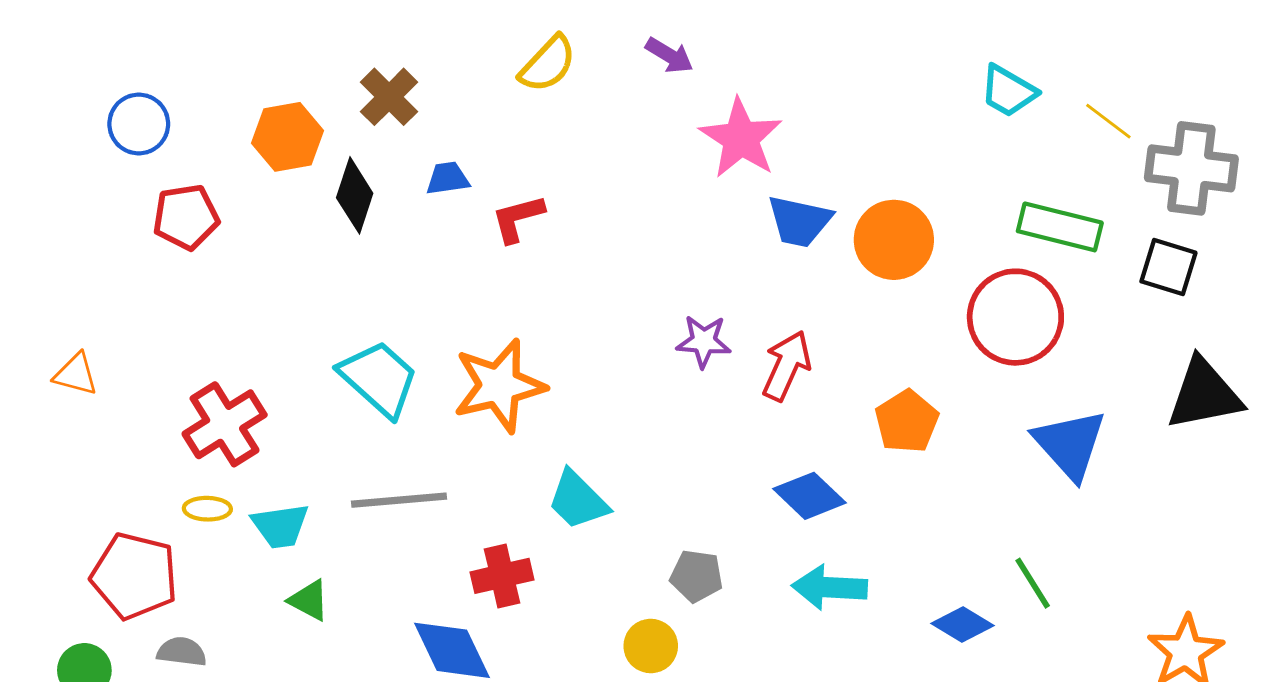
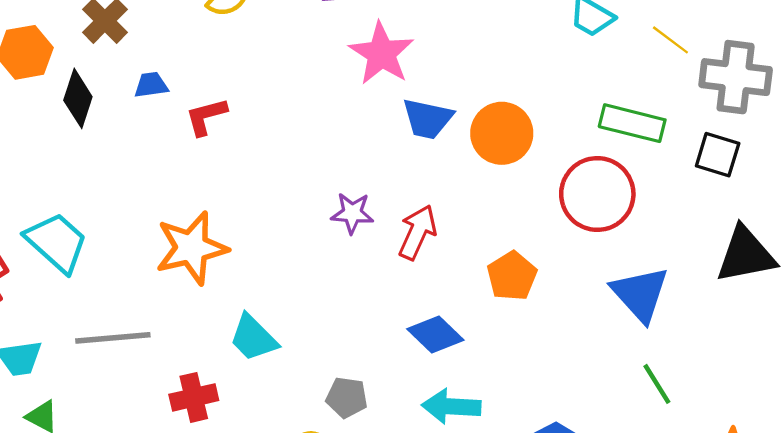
cyan trapezoid: (379, 379) -> (57, 242), moved
green line: (1033, 583) -> (657, 384), moved

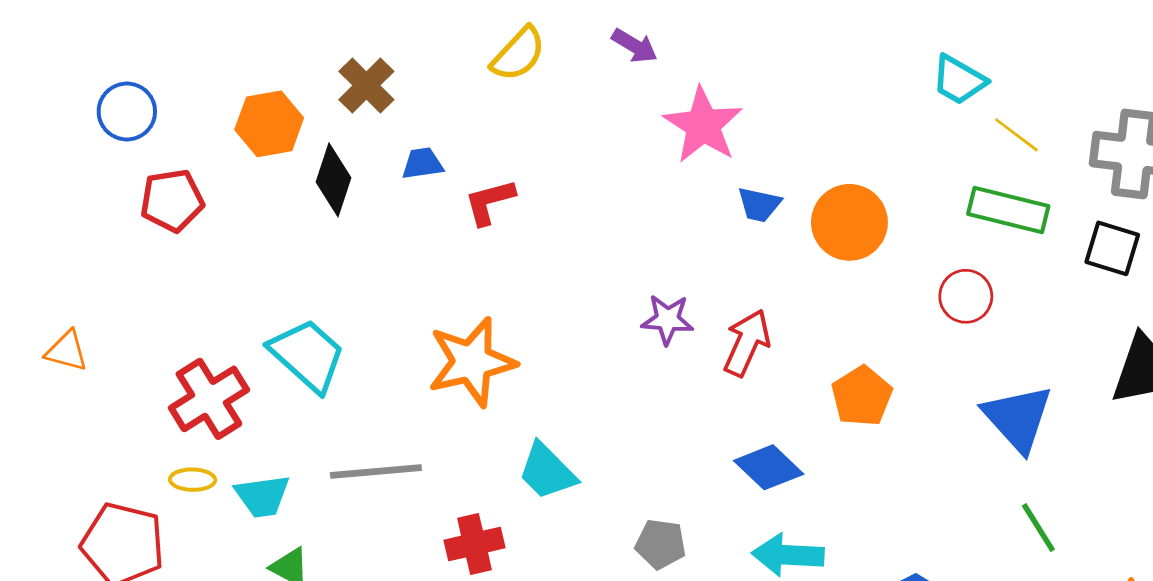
yellow line: (670, 40) -> (1016, 135), moved
blue trapezoid: (428, 119) -> (759, 205), size x0.7
red circle: (597, 194) -> (966, 296), size x0.6

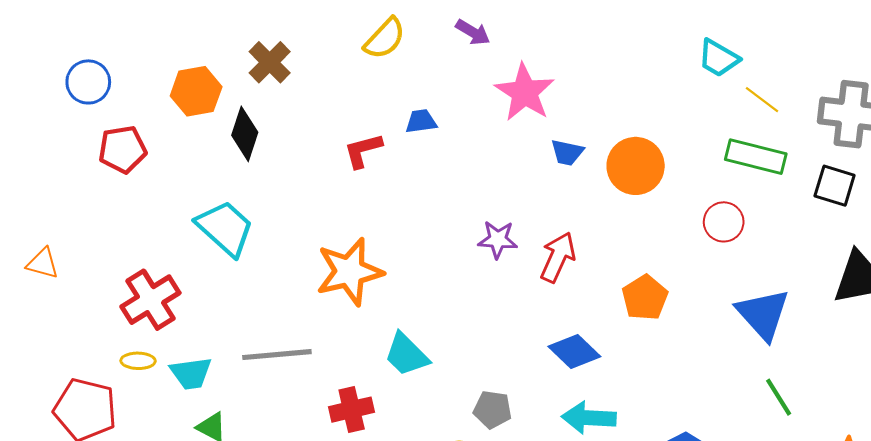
blue trapezoid: (422, 164) -> (421, 121), moved
cyan trapezoid: (308, 355) -> (225, 228), moved

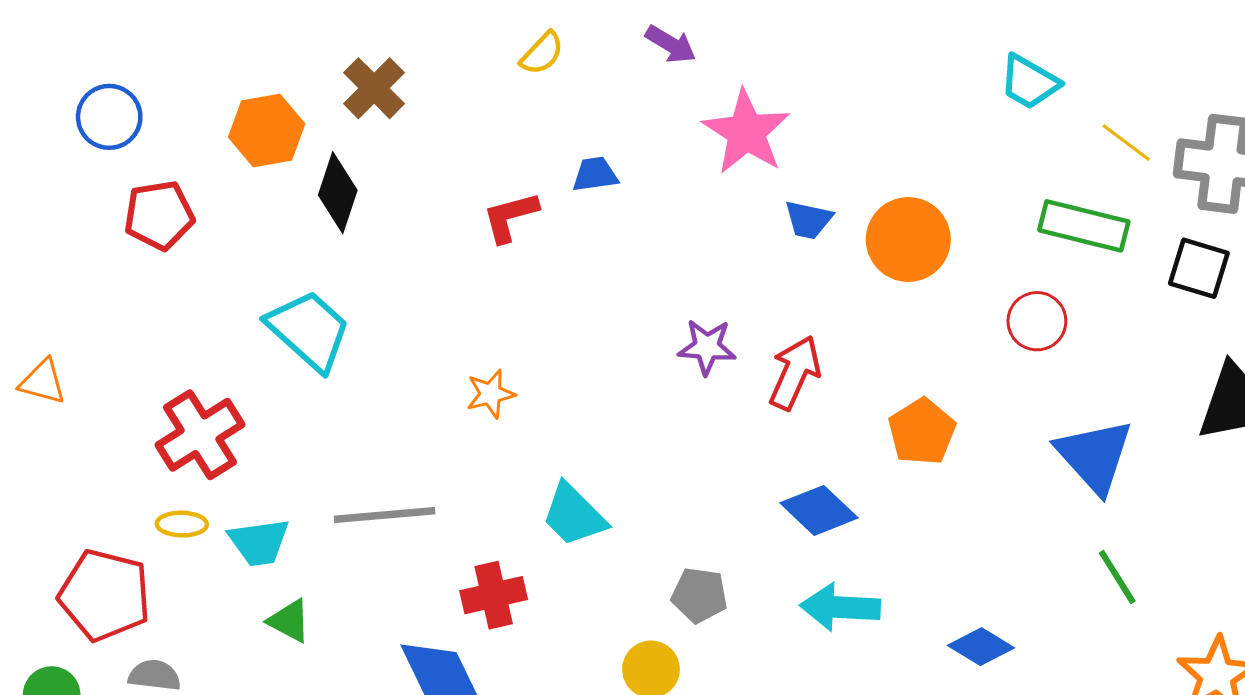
yellow semicircle: (385, 38) -> (542, 53), size x0.7
yellow line: (762, 100) -> (1126, 143), moved
orange star: (349, 272) -> (491, 394), size x0.5

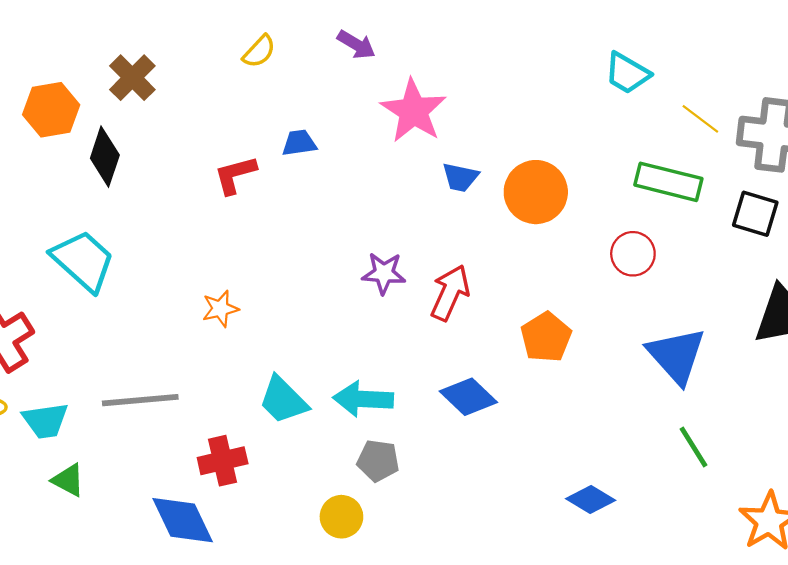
cyan arrow: (840, 607) -> (363, 399), moved

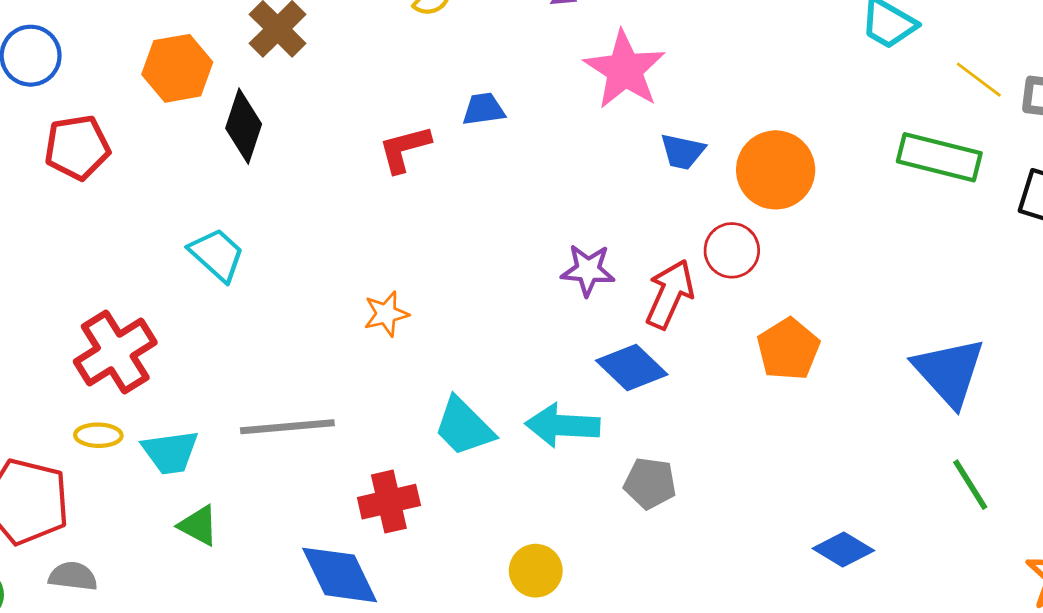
red circle: (633, 254) -> (732, 250), moved
cyan trapezoid: (83, 261) -> (217, 255), size x0.7
blue diamond: (468, 397) -> (632, 367), moved
gray pentagon: (378, 461) -> (650, 483), moved

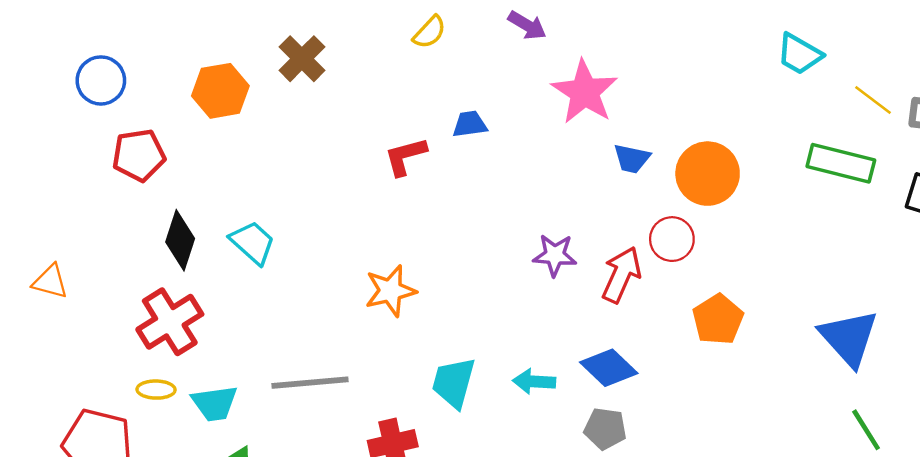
black diamond: (244, 126) -> (180, 240), moved
orange star: (386, 314) -> (390, 291), size x1.4
blue diamond: (632, 367) -> (609, 368), moved
cyan arrow: (563, 425) -> (534, 382), size x0.7
cyan trapezoid: (464, 427) -> (454, 383), turned 60

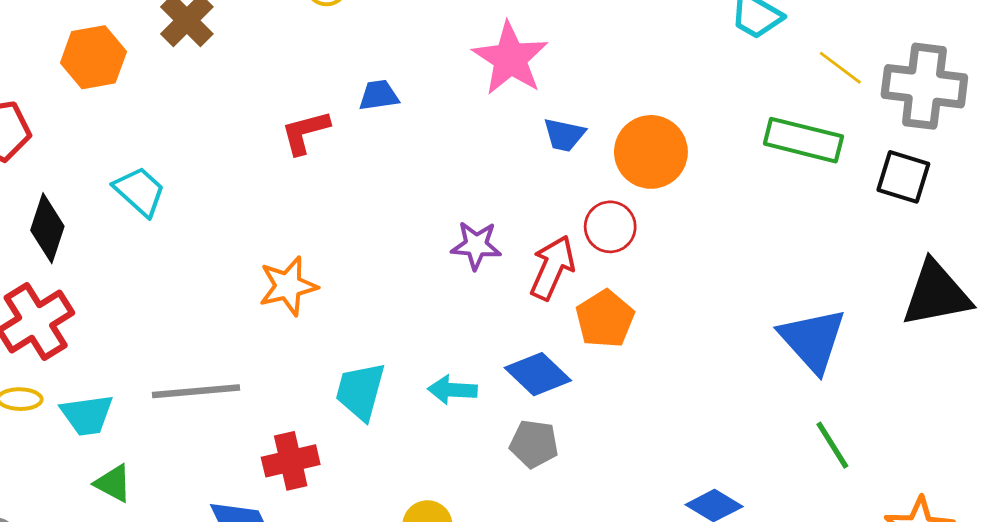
cyan trapezoid: (253, 242) -> (139, 191), moved
orange pentagon: (718, 319) -> (605, 319), moved

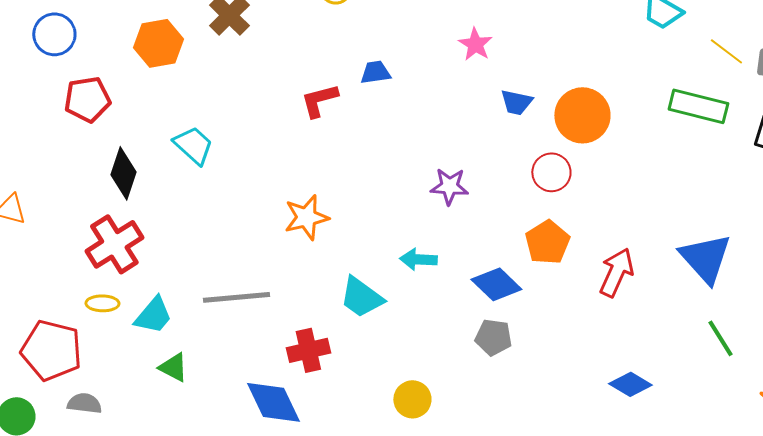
pink star: (510, 59) -> (475, 44), size x0.6
red arrow: (552, 268) -> (616, 272), moved
cyan arrow: (452, 390) -> (418, 259), moved
cyan trapezoid: (360, 391) -> (361, 297), turned -69
cyan trapezoid: (87, 415) -> (153, 315), turned -42

